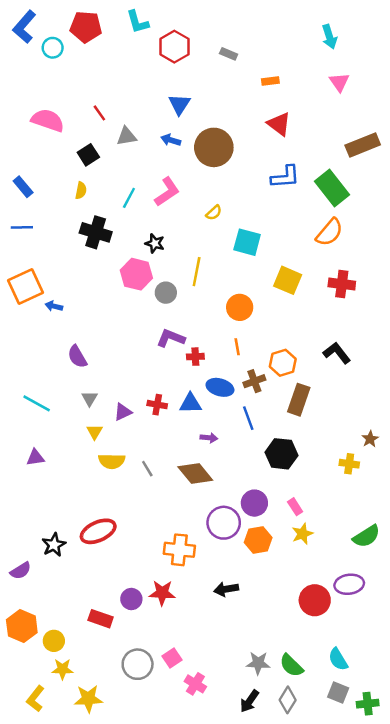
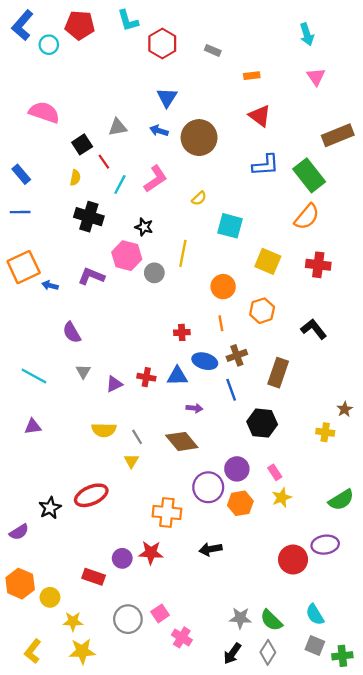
red line: (99, 113) -> (104, 162), moved
purple L-shape: (171, 338) -> (91, 276), moved
orange hexagon: (283, 363) -> (262, 311), moved
yellow triangle: (94, 432) -> (131, 461), moved
yellow star: (62, 669) -> (73, 621), moved

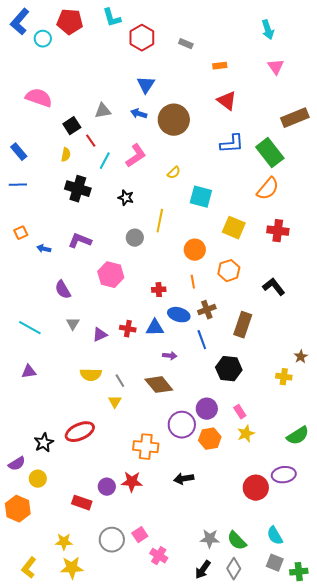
pink hexagon: (127, 256) -> (111, 275), moved
orange square: (24, 267) -> (21, 233), size x0.5
yellow circle: (50, 597) -> (38, 479), moved

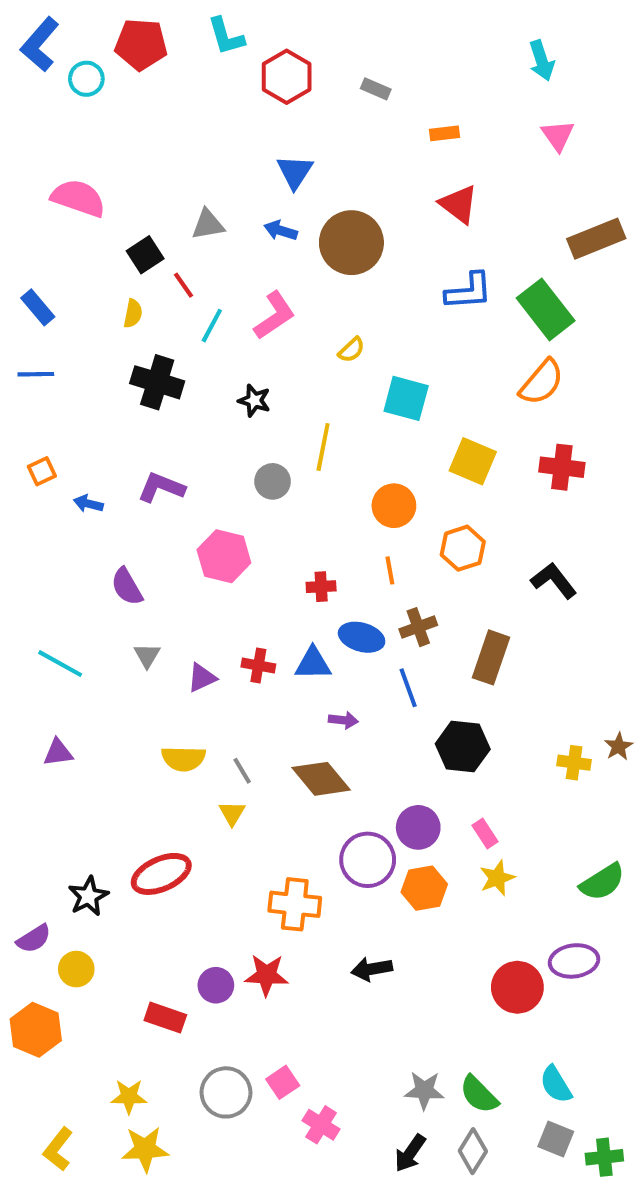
brown star: (301, 357) -> (619, 746), moved

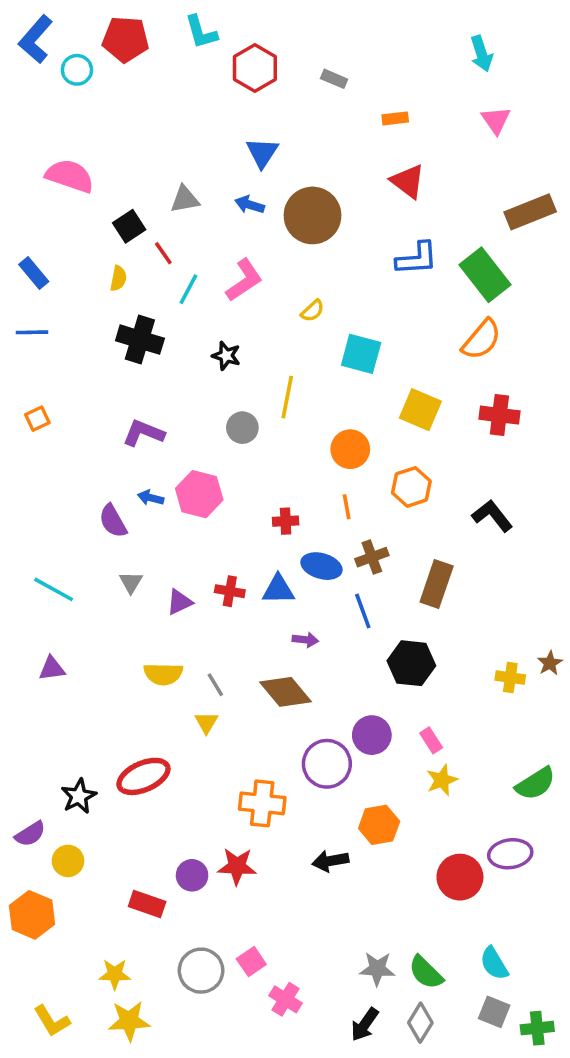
blue arrow: (88, 504) -> (151, 498), moved
orange hexagon: (424, 888) -> (379, 825), moved
yellow L-shape: (58, 1149) -> (52, 1021), turned -69

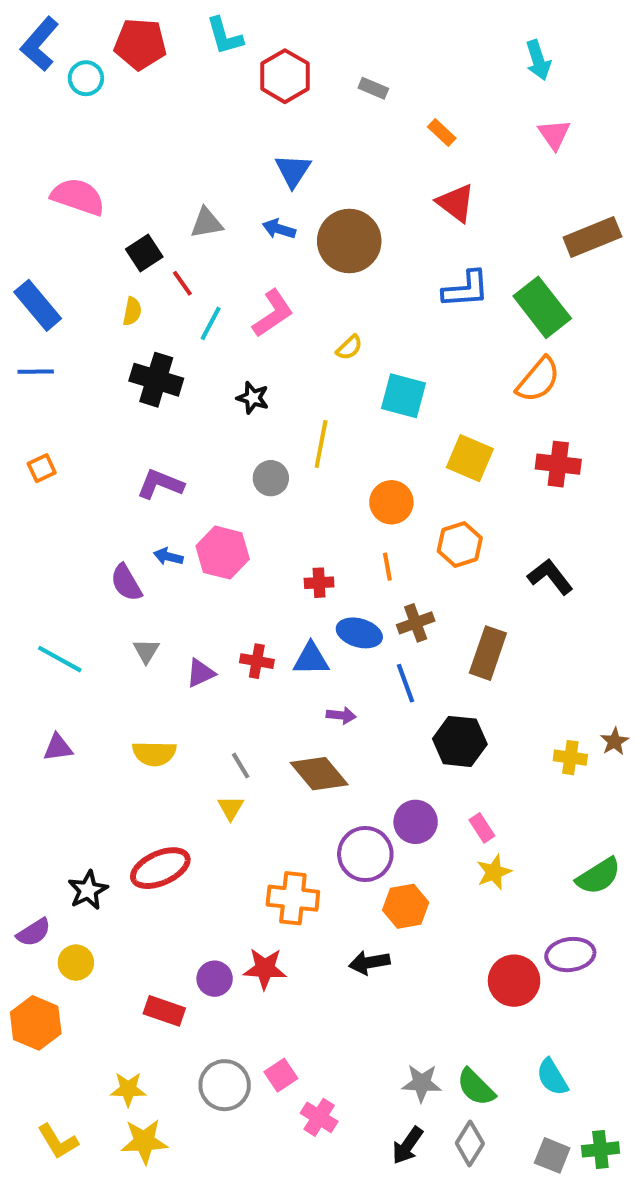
orange rectangle: (395, 118) -> (442, 132), turned 50
blue rectangle: (34, 273) -> (38, 305), size x1.4
yellow semicircle: (163, 674) -> (154, 754), moved
orange hexagon: (379, 825) -> (406, 906), moved
gray square: (494, 1012) -> (552, 1155), moved

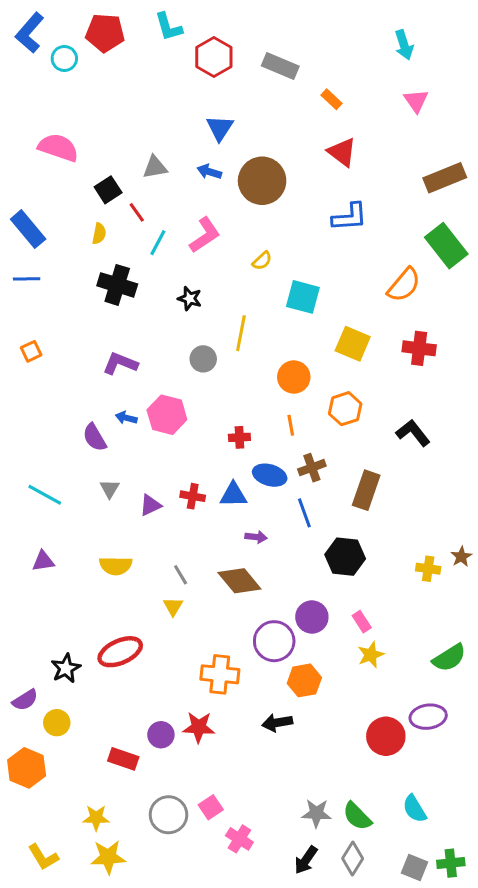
gray rectangle: (373, 88) -> (280, 66), size x1.6
green rectangle: (542, 307) -> (446, 246), moved

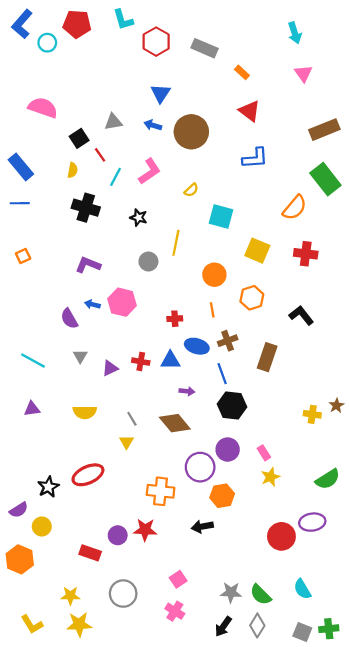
black hexagon: (345, 557) -> (232, 406), moved
pink square: (211, 807) -> (178, 579), moved

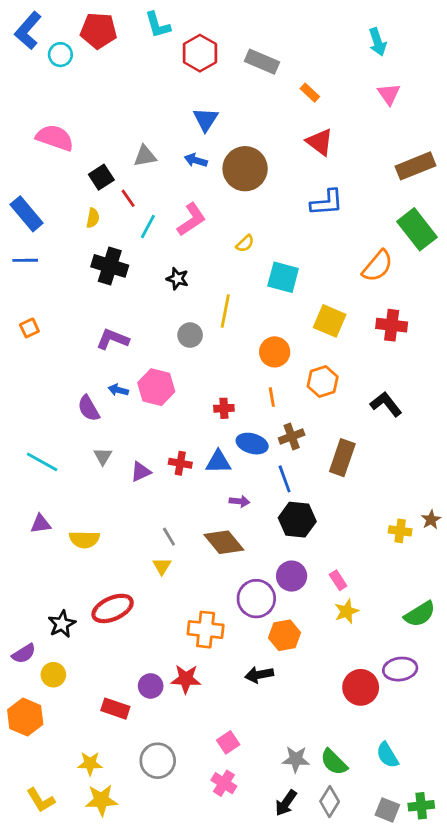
yellow semicircle: (85, 412) -> (84, 539), moved

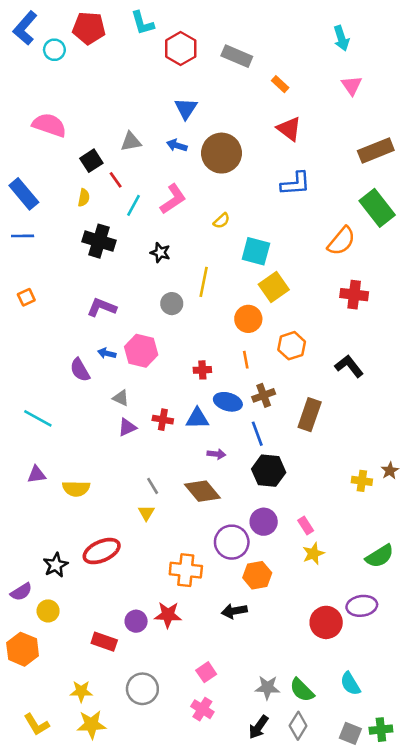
yellow square: (330, 321) -> (274, 287), moved, turned 32
gray triangle: (103, 456) -> (121, 398), moved, turned -36

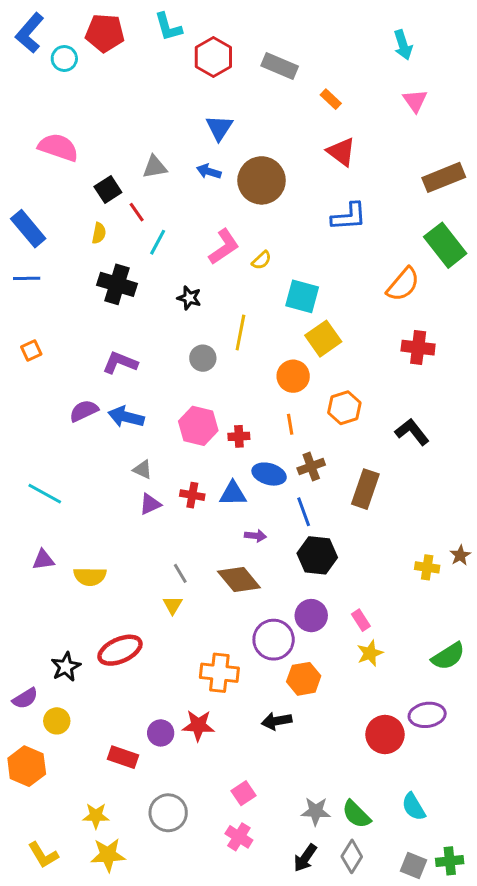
pink L-shape: (173, 199) -> (224, 247), moved
pink hexagon: (141, 351) -> (198, 426), moved
blue arrow: (107, 353) -> (126, 417), size x1.6
purple semicircle: (80, 370) -> (84, 411), moved, turned 95

